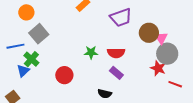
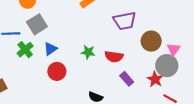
pink triangle: (161, 38) -> (174, 49), moved
blue triangle: (23, 71) -> (50, 49), moved
purple rectangle: (116, 73) -> (127, 79), moved

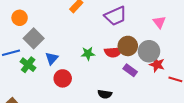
brown circle: (151, 41) -> (128, 46), moved
pink triangle: (174, 49) -> (159, 22), moved
gray circle: (167, 66) -> (149, 51), moved

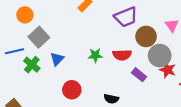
brown circle: (128, 46) -> (146, 36), moved
red circle: (63, 78) -> (72, 90), moved

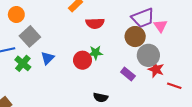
purple trapezoid: (126, 17) -> (143, 18), moved
green star: (95, 55) -> (96, 53), moved
red semicircle: (122, 55) -> (95, 23), moved
red circle: (72, 90) -> (83, 60), moved

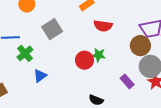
gray square: (30, 36) -> (52, 29), moved
blue triangle: (48, 58) -> (40, 76), moved

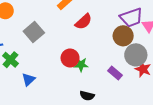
red semicircle: (103, 26) -> (83, 22), turned -42
green star: (99, 55) -> (81, 65), moved

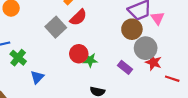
red semicircle: (83, 22) -> (78, 17), moved
gray square: (34, 32) -> (56, 27), moved

